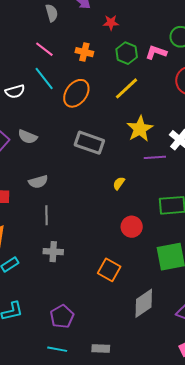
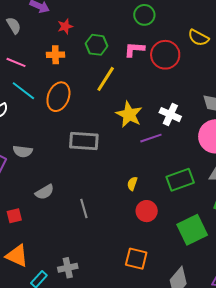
red star: (111, 23) -> (65, 26), moved
pink L-shape: (156, 52) -> (134, 49), moved
yellow semicircle: (119, 183) -> (132, 184), moved
gray line: (46, 215) -> (84, 208), moved
gray cross: (53, 252) -> (68, 268), moved

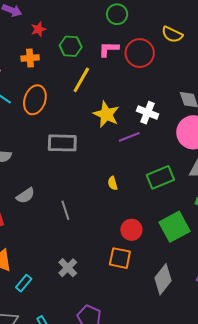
yellow semicircle: (132, 184) -> (113, 183), turned -32
red circle: (147, 211) -> (131, 230), moved
gray cross: (68, 268) -> (68, 268), moved, turned -30

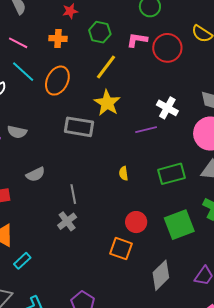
yellow star: (106, 114) -> (107, 103), moved
gray cross: (68, 268) -> (67, 221), moved

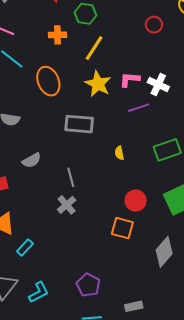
orange cross: (58, 39) -> (57, 35), moved
pink L-shape: (137, 40) -> (130, 79), moved
red circle: (167, 48) -> (154, 25), size x0.6
orange ellipse: (57, 81) -> (48, 81), moved, turned -44
gray rectangle: (79, 127) -> (79, 124), moved

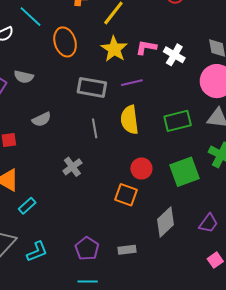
purple line: (139, 108) -> (132, 83), moved
yellow semicircle: (119, 153) -> (130, 120), size x2.0
gray line: (71, 177) -> (95, 128), moved
gray rectangle: (134, 306) -> (127, 250), moved

